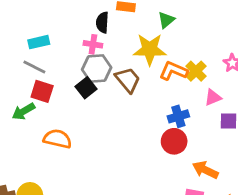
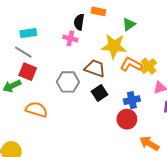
gray hexagon: (97, 68) -> (68, 82), moved
brown trapezoid: (128, 80) -> (95, 68), turned -35
black square: (86, 88) -> (100, 93), moved

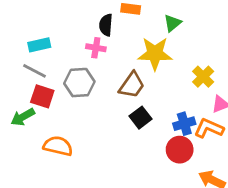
orange L-shape: (131, 64) -> (209, 128), moved
brown trapezoid: (95, 68) -> (132, 85), turned 110
gray hexagon: (68, 82) -> (79, 83), moved

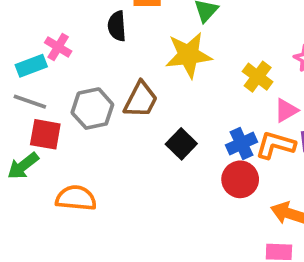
pink cross: (96, 48) -> (58, 47), moved, turned 30
brown trapezoid: (132, 85) -> (141, 100), moved

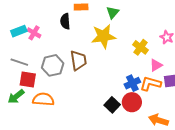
cyan rectangle: (31, 66) -> (19, 31), moved
brown trapezoid: (141, 100) -> (78, 60), turned -35
black square: (181, 144) -> (112, 105), moved
orange semicircle: (76, 198) -> (43, 99), moved

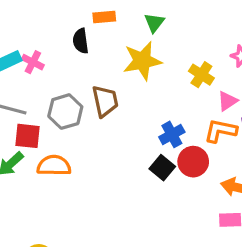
blue cross: (132, 83) -> (172, 134), moved

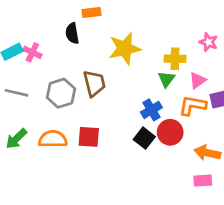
green triangle: (154, 23) -> (166, 79), moved
yellow cross: (201, 75) -> (175, 59), turned -30
red square: (27, 136) -> (89, 137), moved

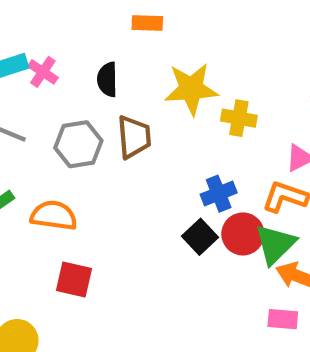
black semicircle: (72, 33) -> (107, 79), moved
yellow cross: (175, 59) -> (239, 118), moved
green triangle: (166, 79) -> (275, 244), moved, size x1.5
red square: (89, 137) -> (74, 280), moved

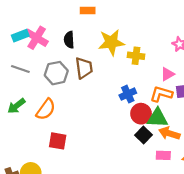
pink cross: (43, 72) -> (37, 38), size x1.5
orange semicircle: (54, 215) -> (46, 109), turned 120
black square: (200, 237) -> (144, 135), moved
green triangle: (275, 244) -> (157, 118), turned 50

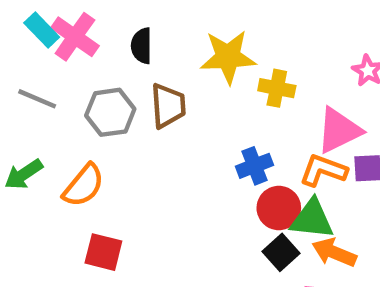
cyan rectangle: (20, 36) -> (42, 30), turned 63
pink triangle: (167, 74) -> (339, 130), size x1.6

